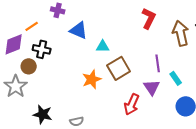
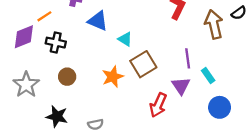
cyan triangle: (103, 46) -> (125, 39), turned 32
brown circle: (29, 66) -> (67, 77), moved

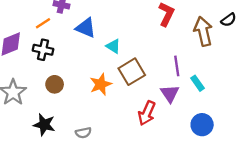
orange line: (44, 16) -> (43, 23), moved
blue circle: (220, 107) -> (202, 125), moved

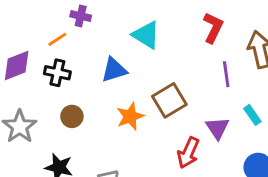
blue triangle: (86, 28) -> (114, 70), moved, turned -40
cyan triangle: (113, 46) -> (146, 35), moved, size x1.5
purple line: (177, 66) -> (226, 74), moved

